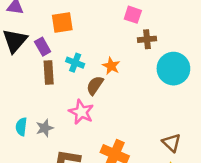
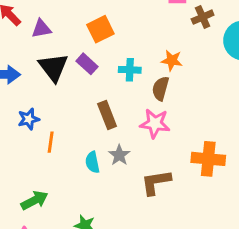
brown rectangle: (49, 72) -> (107, 115), moved

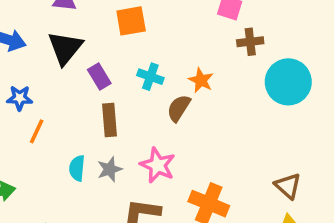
purple rectangle: (87, 64) -> (99, 77), moved
pink star: (155, 123) -> (158, 165), moved

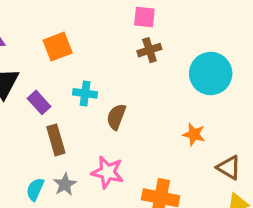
brown cross: (250, 42) -> (149, 50), moved
orange star: (201, 80) -> (194, 134), moved
cyan semicircle: (77, 168) -> (35, 189), turned 30

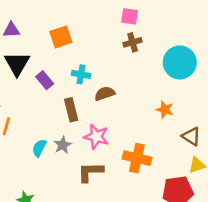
brown semicircle: (116, 117) -> (105, 94), turned 48
brown rectangle: (56, 140) -> (71, 110), moved

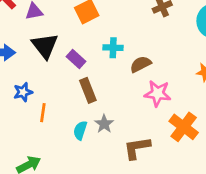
brown rectangle: (71, 110) -> (88, 90), moved
pink star: (96, 137) -> (158, 93), moved
orange cross: (137, 158) -> (184, 127), turned 32

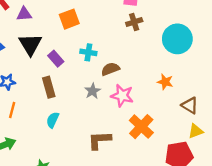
brown rectangle: (88, 90) -> (49, 87), moved
orange line: (43, 113) -> (12, 110), moved
gray star: (104, 124) -> (93, 91), moved

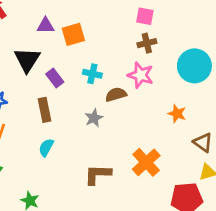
purple triangle: (24, 14) -> (45, 26), moved
pink star: (122, 96) -> (141, 75), moved

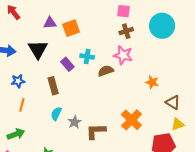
cyan circle: (194, 66) -> (162, 26), moved
purple rectangle: (55, 78) -> (67, 64), moved
gray star: (94, 118) -> (75, 122), moved

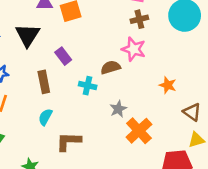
cyan cross: (87, 57) -> (88, 86), moved
gray star: (75, 122) -> (118, 109), moved
brown L-shape: (96, 131) -> (69, 141), moved

